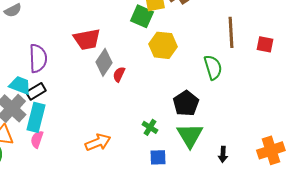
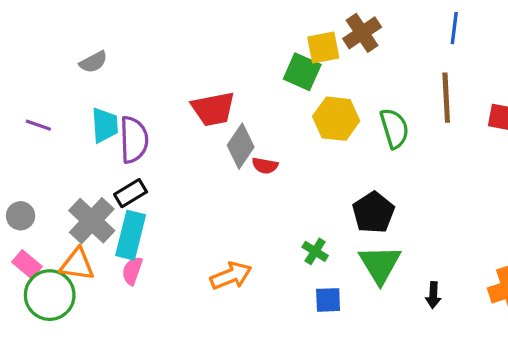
green semicircle: (213, 67) -> (394, 128), moved
red semicircle: (119, 74) -> (265, 166), turned -105
cyan trapezoid: (20, 85) -> (105, 125), moved, turned 65

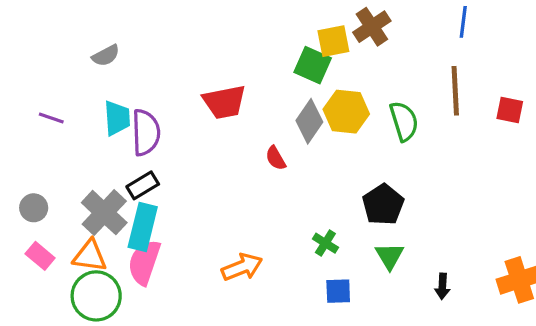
gray diamond: (241, 146) -> (309, 121), moved
red semicircle: (265, 166) -> (276, 158), turned 50
green triangle: (380, 264) -> (389, 256), size x0.7
pink semicircle: (132, 271) -> (144, 262), size x1.6
green circle: (50, 295) -> (96, 296), moved

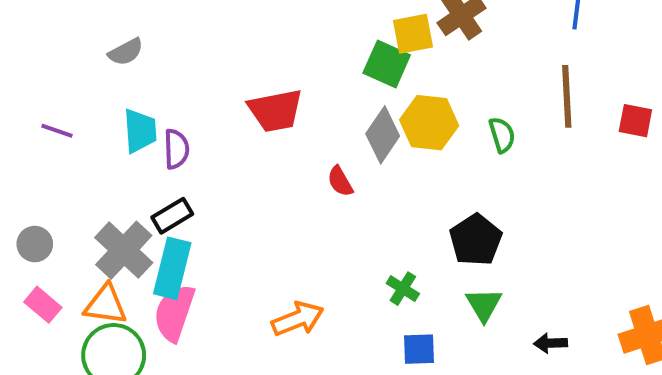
green semicircle: (404, 121) -> (502, 135), size x0.7
purple semicircle: (146, 132) -> (176, 149), size x0.7
black arrow: (442, 286) -> (551, 343), turned 85

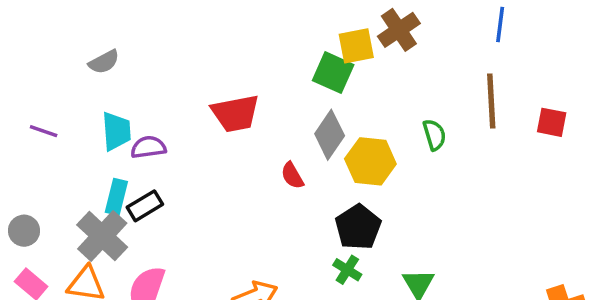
yellow hexagon: (429, 123) -> (370, 161), moved
purple semicircle: (176, 149) -> (148, 147), turned -96
black pentagon: (476, 240) -> (358, 227), moved
cyan rectangle: (172, 268) -> (116, 197), moved, size x0.7

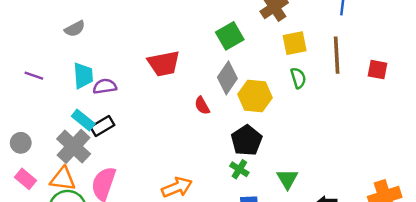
yellow square: (356, 46) -> (295, 43), moved
green square: (333, 73) -> (230, 36), turned 36
cyan rectangle: (116, 197) -> (83, 120), turned -65

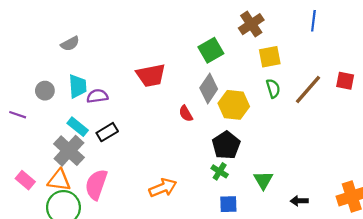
brown line: (337, 55) -> (308, 90), moved, turned 44
purple line: (34, 76) -> (18, 115), moved
black rectangle: (102, 126) -> (107, 132), moved
gray circle: (21, 143) -> (45, 91), moved

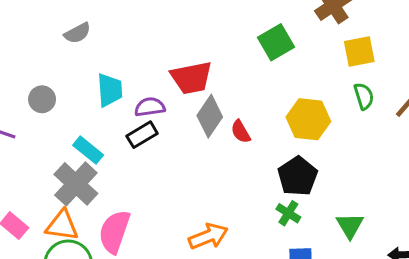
cyan trapezoid: (78, 86) -> (110, 90), moved
gray diamond: (209, 88) -> (210, 116), moved
purple semicircle: (97, 96) -> (150, 107), moved
black rectangle: (107, 132) -> (142, 135), moved

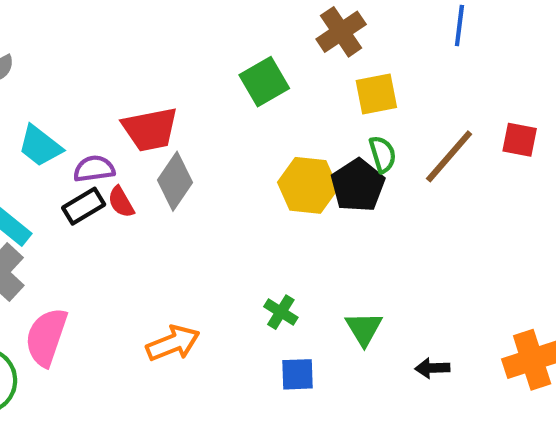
cyan trapezoid: (110, 90) -> (40, 146), turned 132
red semicircle: (241, 132) -> (121, 202), moved
black pentagon: (298, 176) -> (358, 185), moved

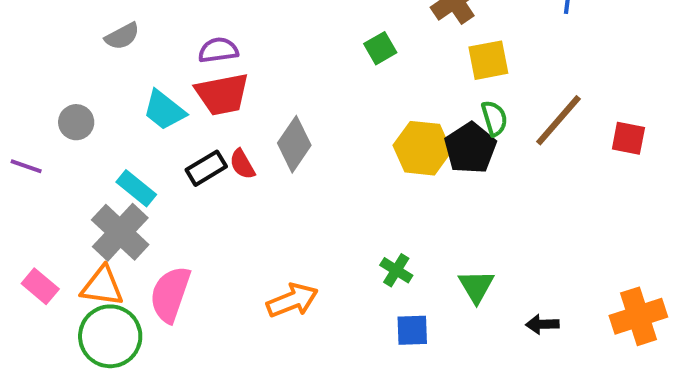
green square: (264, 82) -> (380, 48), size x0.7
red trapezoid: (150, 129) -> (222, 94), moved
red square: (520, 140) -> (628, 138), moved
purple semicircle: (94, 169) -> (218, 50), moved

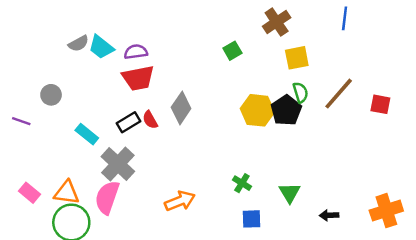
cyan trapezoid: (164, 110) -> (101, 47), moved
gray cross: (120, 232) -> (118, 164), moved

